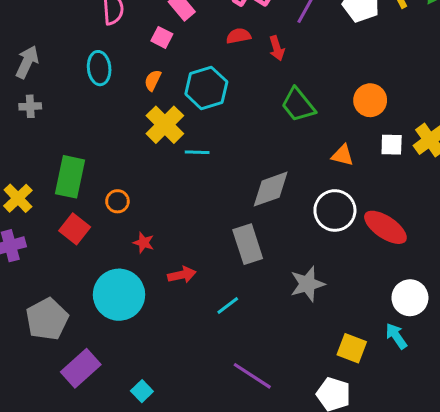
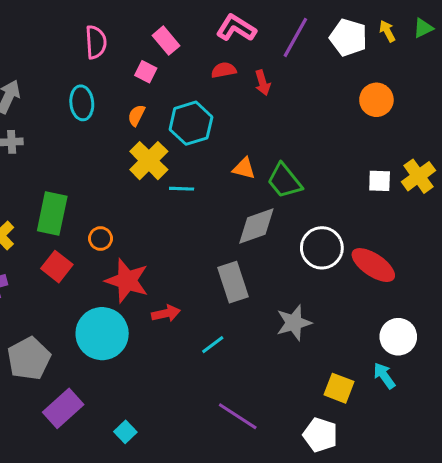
orange circle: (370, 100) -> (376, 100), moved
green trapezoid: (298, 105) -> (284, 181), moved
orange triangle: (343, 155) -> (244, 168), moved
red star: (144, 243) -> (127, 281), size x2.0

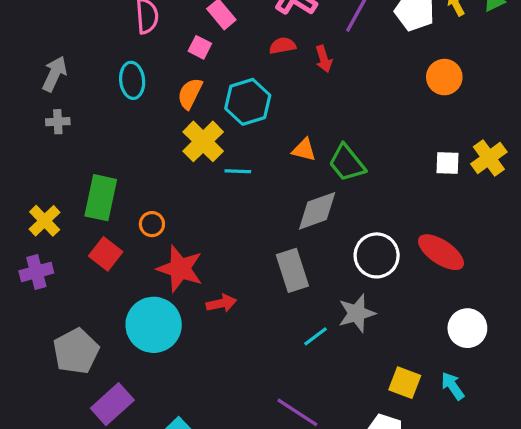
orange semicircle: (136, 115) -> (190, 94), size x1.4
white circle: (322, 248) -> (377, 255), moved
cyan line: (213, 345) -> (315, 336), moved
cyan arrow: (384, 376) -> (453, 386), moved

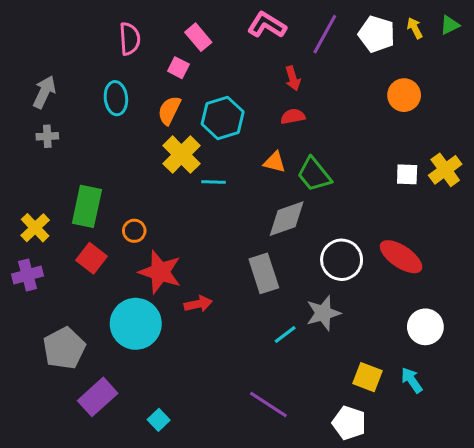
red semicircle: (282, 46) -> (293, 116), moved

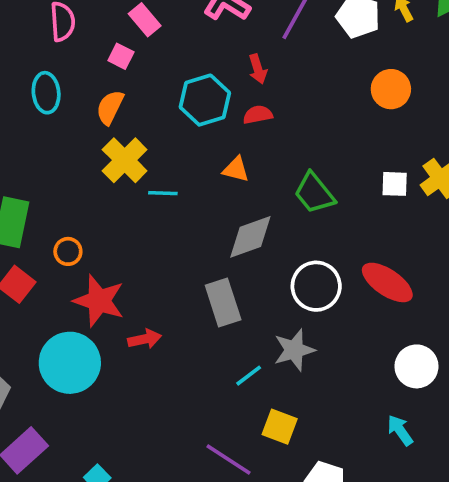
cyan hexagon: (223, 118) -> (205, 100), moved
green trapezoid: (314, 174) -> (314, 193), moved
yellow square: (367, 377) -> (280, 427), moved

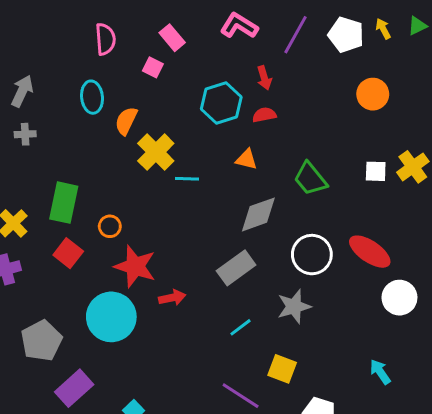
orange semicircle: (110, 107) -> (126, 121), moved
gray rectangle: (223, 303) -> (236, 268), turned 72
white circle: (416, 366) -> (399, 298), moved
cyan line: (249, 376) -> (241, 327), moved

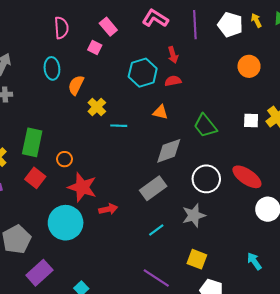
purple line: (295, 35) -> (195, 25), turned -32
yellow cross: (156, 152) -> (97, 107), size x0.7
yellow square: (282, 369) -> (197, 259), moved

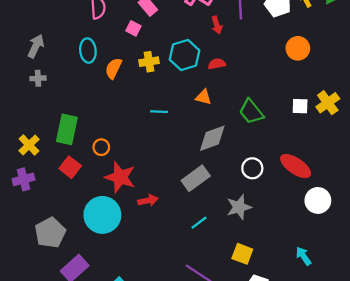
red arrow: (173, 55) -> (217, 25), moved
yellow cross: (97, 107) -> (149, 62), moved, turned 36
white circle: (206, 179) -> (252, 168), size x0.7

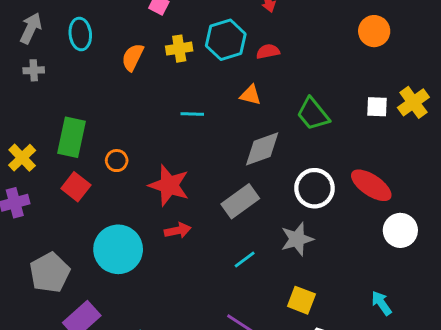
cyan ellipse: (88, 51) -> (80, 34), moved
white circle: (252, 168) -> (315, 188), size x1.4
red star: (120, 177) -> (169, 185), moved

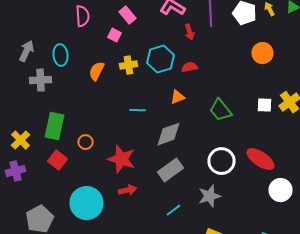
gray cross: (34, 70) -> (40, 80), moved, size x1.5
orange triangle: (250, 95) -> (178, 97), turned -35
gray diamond: (262, 149) -> (168, 134), moved

